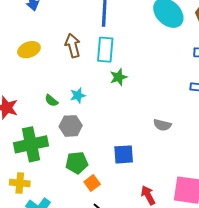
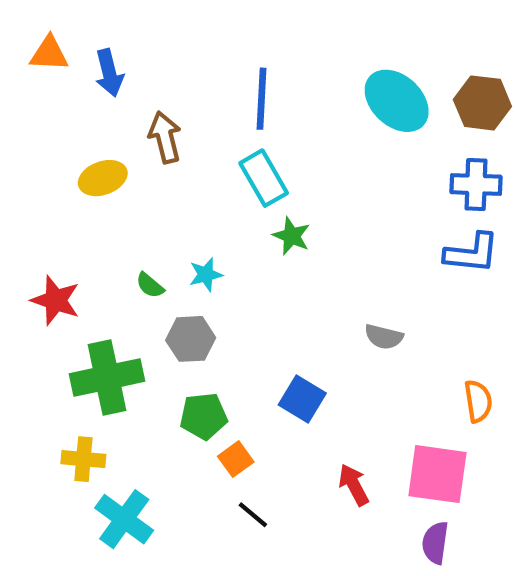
brown arrow: (73, 46) -> (165, 137), moved
cyan rectangle: (105, 50) -> (264, 178), turned -35
green star: (119, 77) -> (292, 236), turned -30
blue square: (124, 154) -> (302, 399), turned 35

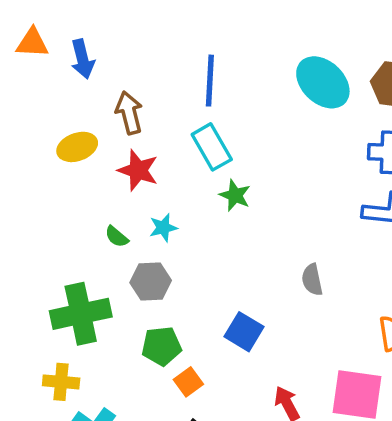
red star: (56, 300) -> (138, 170), moved
gray semicircle: (384, 337) -> (312, 280), turned 64

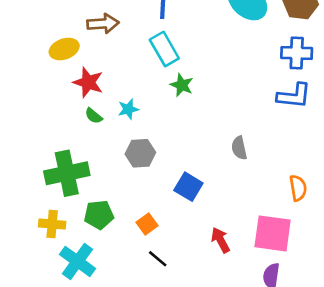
brown arrow: (129, 113) -> (103, 24), turned 100
red star: (138, 170) -> (88, 82), moved
gray hexagon: (151, 281) -> (140, 153), moved
green pentagon: (161, 346) -> (99, 215), moved

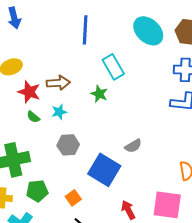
brown arrow: (103, 24) -> (58, 83), moved
cyan rectangle: (164, 49) -> (113, 67), moved
gray semicircle: (239, 148) -> (133, 146), moved, turned -108
blue square: (188, 187) -> (104, 170), size x1.5

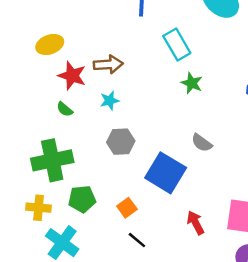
green star: (99, 94) -> (192, 83), moved
green semicircle: (33, 117) -> (65, 109), moved
gray semicircle: (133, 146) -> (202, 143), turned 66

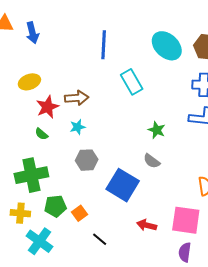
red star: (72, 76) -> (47, 107), turned 30
green star: (192, 83) -> (157, 130), moved
orange square: (127, 208) -> (80, 213), moved
red arrow: (195, 223) -> (147, 225), turned -48

